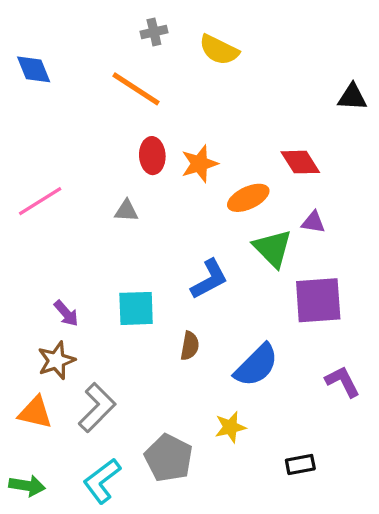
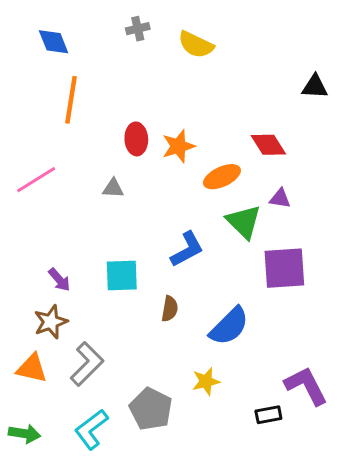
blue diamond: (34, 69) -> (54, 42), moved
orange line: (136, 89) -> (71, 100), moved, turned 66
purple L-shape: (343, 382) -> (306, 386), moved, size x1.4

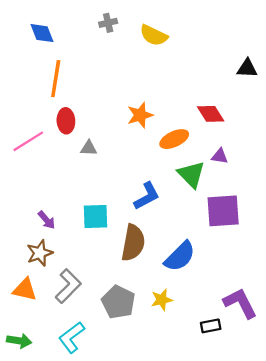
red ellipse: (136, 139) -> (66, 121), moved
brown semicircle: (170, 309) -> (133, 243), size x1.8
gray pentagon: (151, 409) -> (118, 302), moved

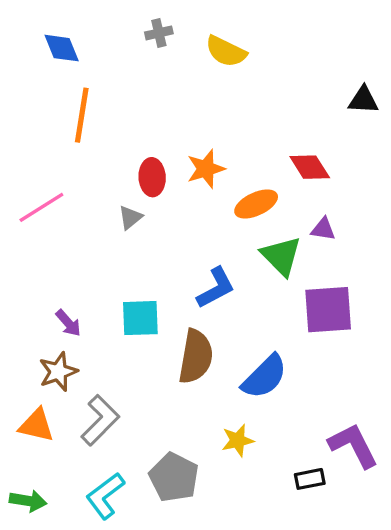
red ellipse: (66, 121) -> (152, 177), moved
gray triangle: (89, 148) -> (130, 217), turned -42
gray pentagon: (118, 302) -> (174, 477), moved

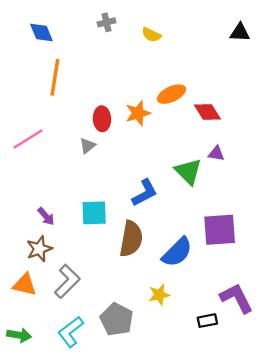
yellow semicircle: (226, 51) -> (151, 35), size x0.7
black triangle: (363, 100) -> (240, 32), moved
orange ellipse: (256, 204) -> (171, 94), moved
purple square: (328, 310) -> (220, 230), moved

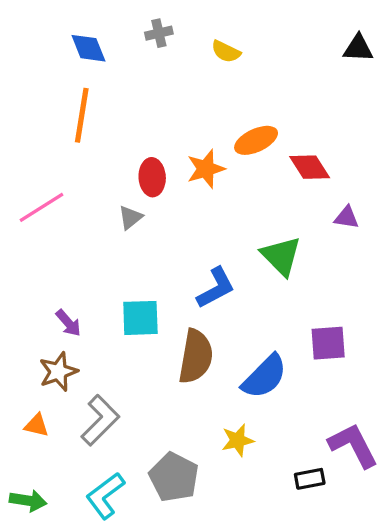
blue diamond: (41, 32) -> (88, 48), moved
purple triangle: (216, 154) -> (347, 217), moved
purple square: (220, 230) -> (328, 343), size x0.7
orange triangle: (25, 285) -> (37, 425), size x0.7

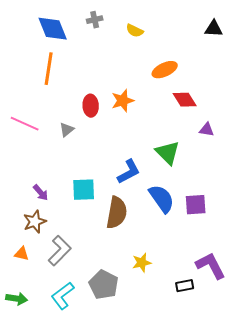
blue diamond: (88, 48) -> (53, 29), size x1.4
orange ellipse: (256, 140) -> (165, 70), moved
pink line: (42, 207) -> (25, 124), turned 56
gray triangle: (130, 217) -> (67, 130), moved
blue semicircle: (264, 377) -> (162, 199), moved, turned -80

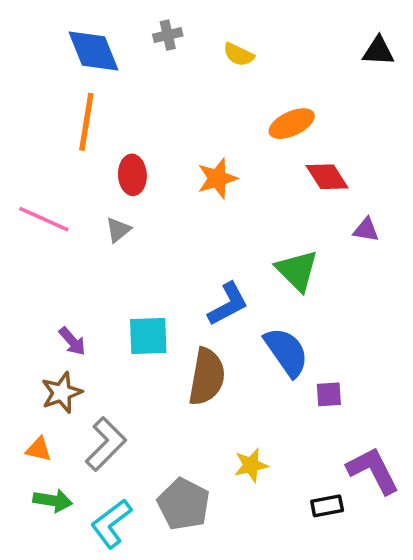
red ellipse: (91, 106) -> (132, 175), moved
purple square: (196, 205) -> (329, 394), moved, size x0.7
green arrow: (17, 299) -> (53, 501), moved

